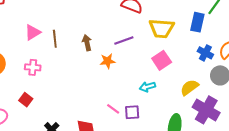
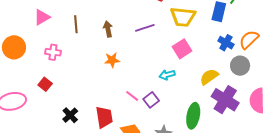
pink triangle: (33, 32) -> (42, 17), moved
orange star: (108, 61) -> (112, 60), moved
purple square: (132, 112) -> (151, 100), turned -35

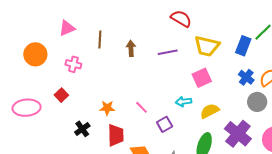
orange star: (112, 60) -> (107, 108), moved
yellow semicircle: (209, 77) -> (210, 111), moved
pink line: (132, 96) -> (142, 107), moved

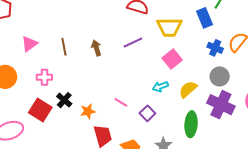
blue rectangle: (243, 46) -> (205, 18), turned -30
red square: (61, 95) -> (40, 110), size x1.6
gray circle: (257, 102) -> (220, 76), moved
black cross: (82, 129) -> (64, 100), moved

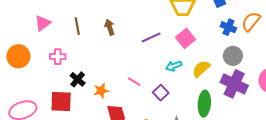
purple line: (133, 43) -> (151, 37), moved
red square: (40, 110) -> (61, 102), moved, turned -30

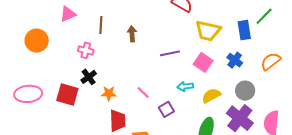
blue cross: (228, 27) -> (235, 60), moved
pink square: (185, 38) -> (203, 62), turned -30
pink cross: (58, 57) -> (86, 50), moved

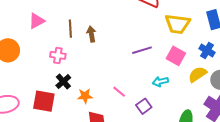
brown arrow: (132, 34) -> (91, 34), moved
yellow semicircle: (211, 96) -> (198, 74), moved

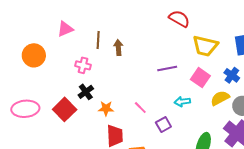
red square: (44, 101) -> (65, 109), turned 30

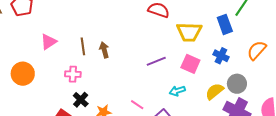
yellow semicircle: (220, 98) -> (214, 91), moved

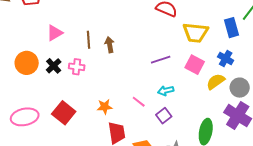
cyan arrow: (177, 91) -> (166, 91), moved
yellow semicircle: (214, 91) -> (216, 82), moved
black cross: (81, 100) -> (54, 66), moved

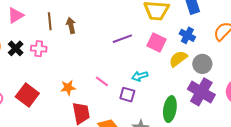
cyan arrow: (166, 91) -> (140, 76), moved
purple square: (164, 116) -> (127, 95), turned -35

